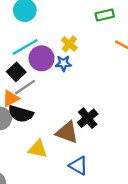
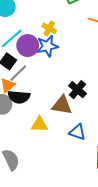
blue star: (63, 63) -> (47, 46), size x1.5

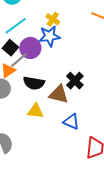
purple circle: (28, 46) -> (30, 48), moved
black semicircle: (19, 97) -> (34, 83), moved

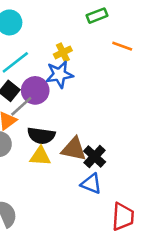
yellow cross: (53, 19) -> (63, 52), turned 32
black cross: (75, 81) -> (95, 156), moved
yellow triangle: (35, 111) -> (40, 156), moved

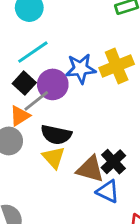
yellow cross: (63, 52) -> (117, 66), moved, size x1.6
brown triangle: (74, 149) -> (90, 169), moved
yellow triangle: (40, 156) -> (54, 157), turned 40

